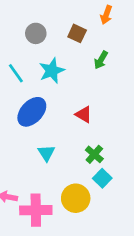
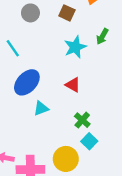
green arrow: (101, 60) -> (102, 36), moved
cyan star: (52, 71) -> (75, 47), moved
cyan triangle: (46, 153) -> (41, 108), moved, turned 42

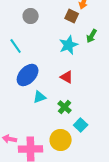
brown square: (67, 13) -> (72, 16), moved
green cross: (82, 120) -> (65, 107), moved

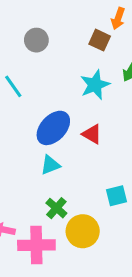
blue ellipse: (28, 75) -> (53, 128), moved
green cross: (65, 107) -> (56, 208), moved
cyan square: (81, 125) -> (117, 196), moved, turned 32

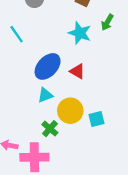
cyan star: (95, 85) -> (80, 33), turned -30
yellow circle: (83, 231) -> (70, 111), moved

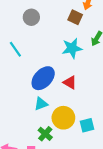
cyan star: (80, 33) -> (72, 48), turned -30

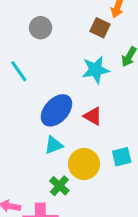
cyan square: (87, 125) -> (122, 157), moved

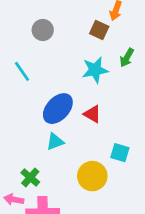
cyan square: (122, 157) -> (120, 153), turned 30
yellow circle: (84, 164) -> (92, 176), moved
green cross: (59, 186) -> (30, 177), moved

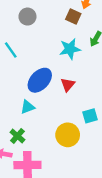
red triangle: (92, 114) -> (68, 85), turned 40
cyan triangle: (55, 142) -> (27, 107), moved
cyan square: (120, 153) -> (90, 116), turned -32

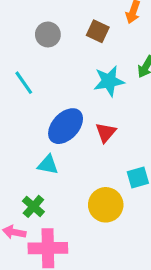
brown square: (73, 17) -> (98, 31), moved
cyan triangle: (27, 107) -> (48, 165), turned 32

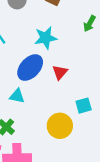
cyan star: (109, 81) -> (46, 38), moved

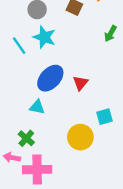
cyan star: (46, 38) -> (44, 37), moved, turned 30

